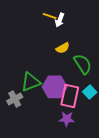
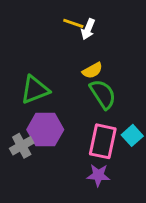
green semicircle: (83, 64) -> (103, 94), moved
green triangle: (31, 82) -> (35, 90), moved
purple hexagon: (55, 87) -> (45, 130), moved

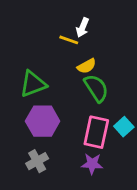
yellow line: (73, 23) -> (69, 40), moved
gray cross: (22, 146) -> (37, 161), moved

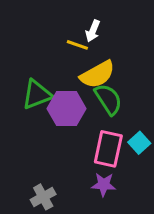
yellow semicircle: (87, 66) -> (97, 74), size x1.6
purple hexagon: (43, 121) -> (66, 109), moved
gray cross: (37, 161) -> (43, 197), moved

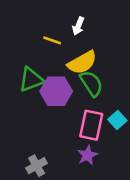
yellow line: (77, 45) -> (52, 40), moved
purple star: (104, 185) -> (87, 155), turned -30

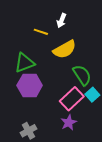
green semicircle: (91, 83) -> (82, 75), moved
purple hexagon: (56, 91) -> (30, 85), moved
pink rectangle: (91, 125) -> (72, 99), turned 35

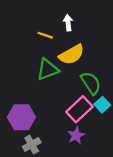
white arrow: (61, 21) -> (68, 23), turned 152
green triangle: (24, 63) -> (48, 69), moved
purple hexagon: (30, 85) -> (21, 117), moved

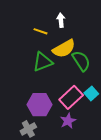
green semicircle: (91, 83) -> (81, 61), moved
purple hexagon: (21, 117) -> (39, 105), moved

